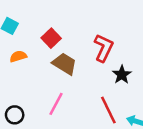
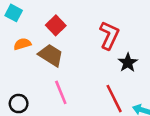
brown trapezoid: (65, 64) -> (51, 55), moved
pink line: (56, 104) -> (61, 92), turned -50

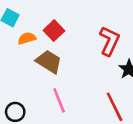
orange semicircle: (22, 44) -> (27, 38), moved

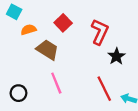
red square: (54, 31) -> (63, 23), moved

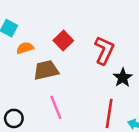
brown trapezoid: (47, 50) -> (46, 70), turned -45
red line: (104, 89) -> (109, 113), turned 35

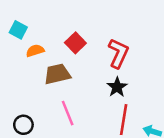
black star: (123, 78) -> (117, 87), moved

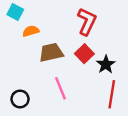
red square: (75, 43) -> (84, 54), moved
red L-shape: (118, 53) -> (87, 22), moved

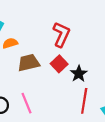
pink line: (61, 88) -> (26, 103), moved

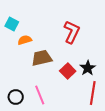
red square: (59, 64) -> (68, 71), moved

